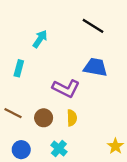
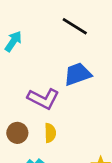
blue trapezoid: (95, 67) -> (78, 74), turned -30

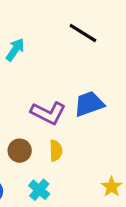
blue trapezoid: (78, 74) -> (89, 104), moved

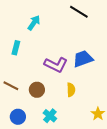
yellow semicircle: (56, 151) -> (71, 90), moved

